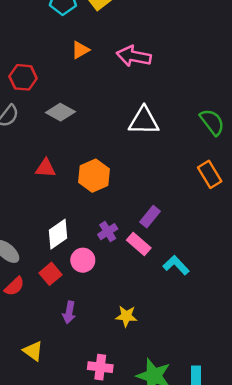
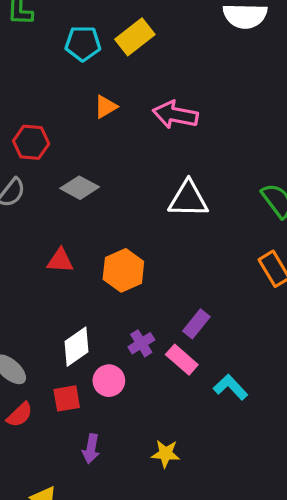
red square: (50, 274) -> (67, 398), turned 30

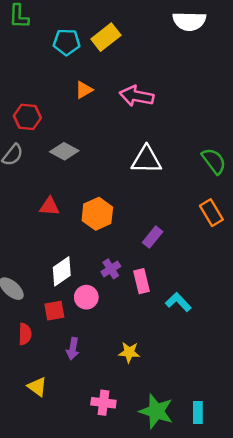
purple rectangle: (196, 324) -> (153, 237), moved
pink rectangle: (182, 360) -> (141, 281), turned 35
red semicircle: (20, 415) -> (25, 334), moved, turned -45

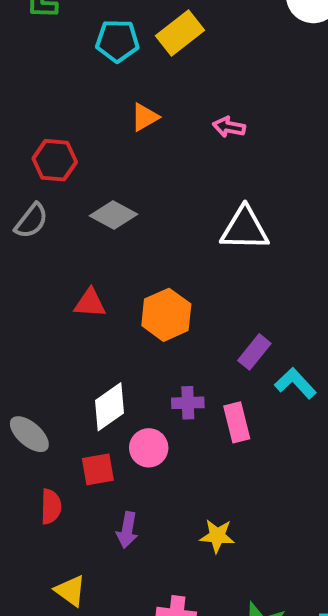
pink arrow: (137, 96) -> (229, 127), size x0.6
purple cross: (111, 269) -> (188, 403), turned 30
cyan L-shape: (178, 302) -> (295, 383), moved

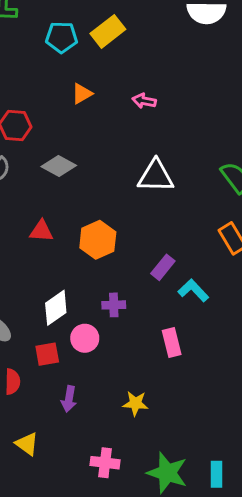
pink rectangle: (237, 422) -> (172, 343), moved

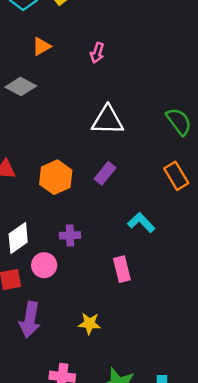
pink arrow: (144, 101) -> (97, 53), turned -84
gray diamond: (59, 166) -> (21, 87), moved
purple rectangle: (163, 267) -> (105, 173), moved
purple arrow: (69, 399) -> (30, 320), size x1.5

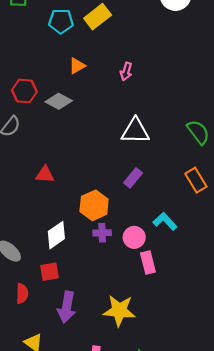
orange hexagon: (56, 177) -> (94, 205), moved
pink circle: (44, 265) -> (134, 237), moved
yellow star: (89, 324) -> (119, 311), size x1.6

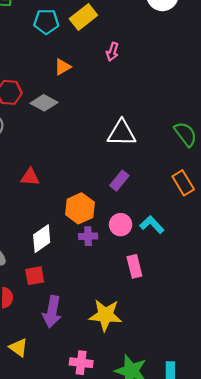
pink arrow: (126, 72) -> (112, 52), moved
pink circle: (134, 237) -> (121, 225), moved

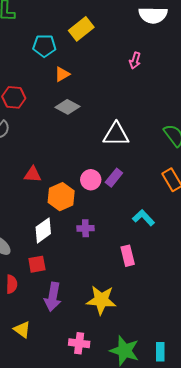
cyan pentagon: (46, 22) -> (44, 46), moved
pink arrow: (112, 52) -> (135, 61), moved
gray diamond: (44, 103) -> (68, 107), moved
orange hexagon: (80, 208) -> (61, 197), moved
pink circle: (121, 225) -> (91, 180), moved

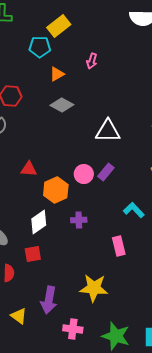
yellow rectangle: (81, 29) -> (59, 26), moved
pink arrow: (135, 61) -> (92, 61), moved
purple arrow: (53, 297) -> (49, 300), moved

